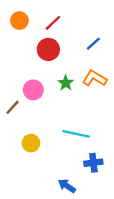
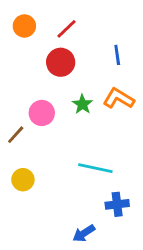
blue line: (93, 44) -> (117, 55), turned -56
yellow circle: (31, 143) -> (23, 180), moved
blue arrow: (67, 186) -> (84, 233), turned -66

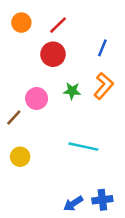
blue line: (117, 55) -> (102, 48), turned 30
orange L-shape: (119, 98) -> (104, 86), turned 100
green star: (82, 104) -> (72, 91), turned -30
blue cross: (117, 204) -> (102, 200), moved

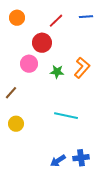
red line: (58, 25) -> (56, 21), moved
blue line: (102, 48) -> (86, 17), moved, turned 64
pink circle: (37, 99) -> (29, 64), moved

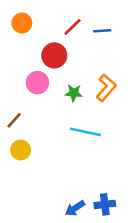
blue line: (86, 17) -> (102, 31), moved
cyan line: (66, 116) -> (85, 132), moved
yellow circle: (16, 124) -> (21, 150), moved

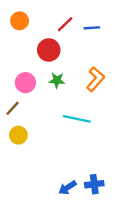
pink circle: (37, 83) -> (25, 83), moved
green star: (74, 93) -> (57, 80), moved

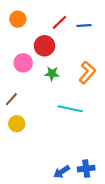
pink circle: (25, 83) -> (23, 63), moved

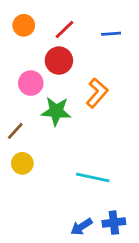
red line: (59, 22) -> (65, 30), moved
orange L-shape: (87, 72) -> (97, 93), moved
green star: (52, 74) -> (56, 111), moved, size x1.5
cyan line: (70, 109) -> (93, 177), moved

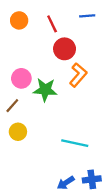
red line: (65, 30) -> (52, 24), turned -72
blue line: (111, 34) -> (87, 16), moved
red circle: (59, 61) -> (65, 49), moved
pink circle: (31, 83) -> (21, 78), moved

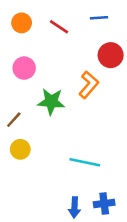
red line: (52, 24) -> (59, 27), turned -30
red circle: (65, 49) -> (111, 55), moved
pink circle: (21, 78) -> (24, 68), moved
blue arrow: (66, 183) -> (74, 207), turned -54

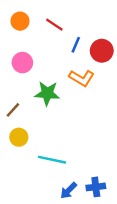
blue line: (99, 18) -> (76, 45), moved, turned -63
orange L-shape: (89, 85) -> (82, 78), turned 80
cyan line: (85, 162) -> (52, 160), moved
blue arrow: (74, 207) -> (69, 191), turned 42

